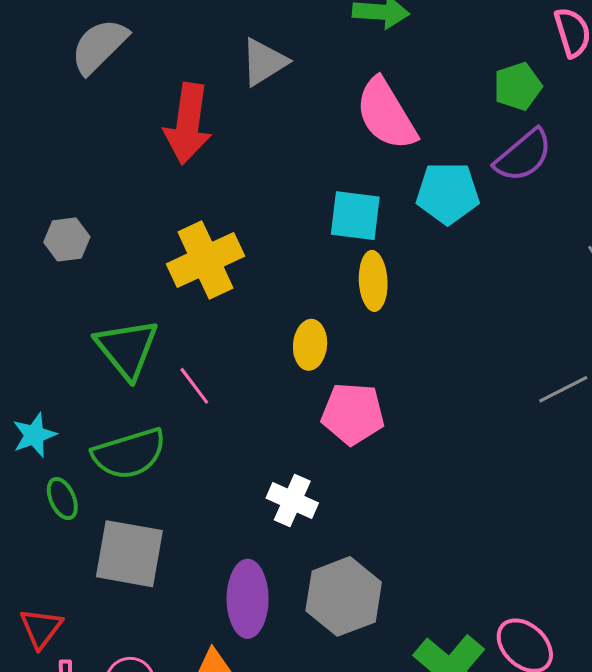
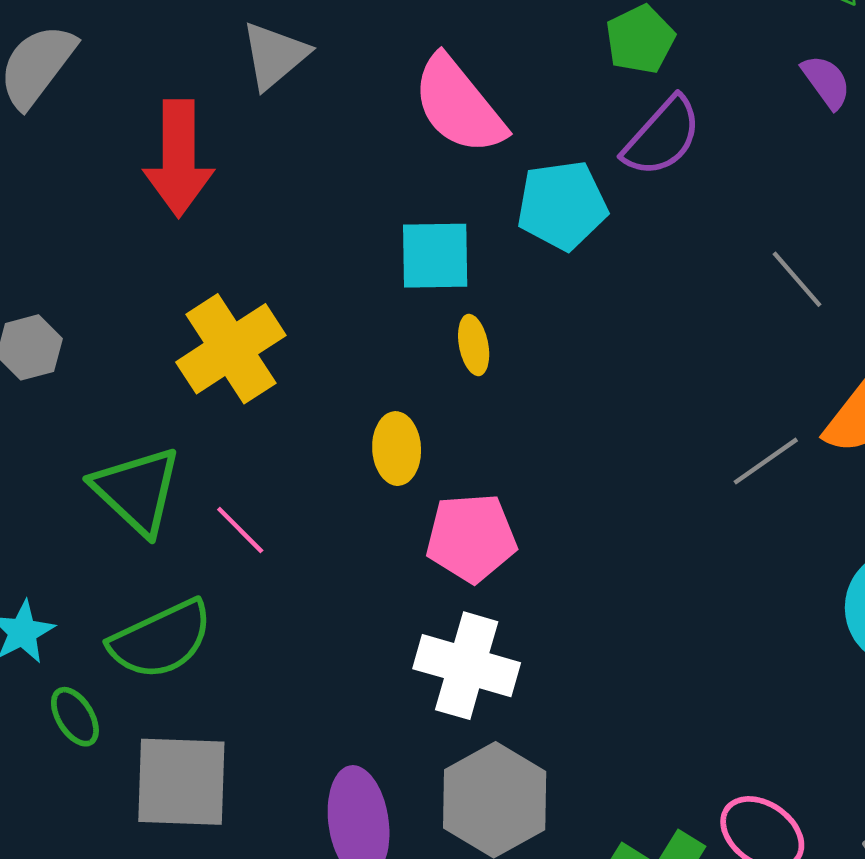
yellow ellipse: (373, 281) -> (474, 345), size x0.7
white cross: (292, 501) -> (467, 666), moved, size x1.4

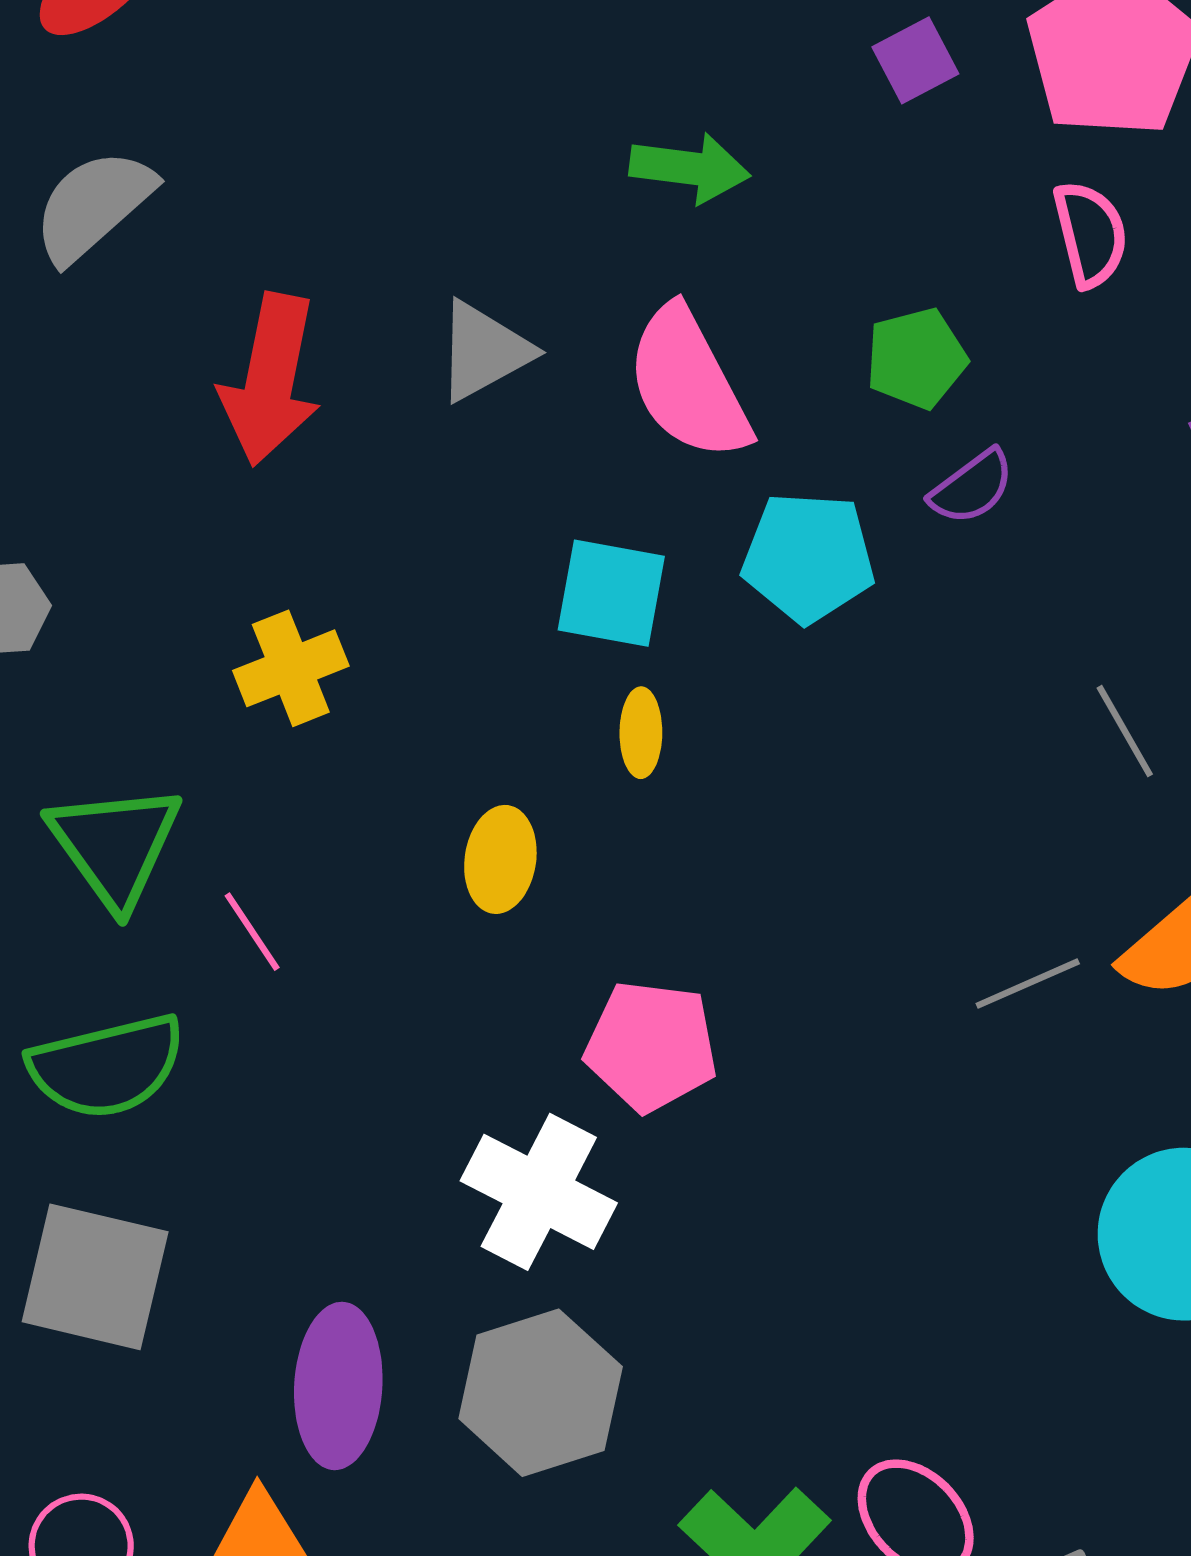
green pentagon: (640, 39) -> (916, 358), moved
gray triangle: (275, 55) -> (484, 351), moved
purple semicircle: (662, 137) -> (972, 487), size x0.7
yellow cross: (231, 349) -> (291, 668), size x0.7
pink pentagon: (471, 538) -> (651, 1046), moved

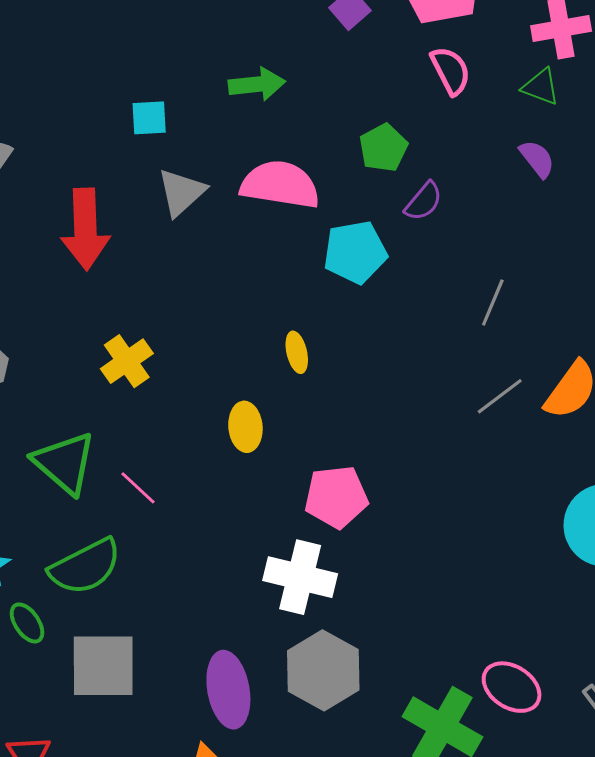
pink semicircle: (688, 383) -> (280, 185), turned 140
cyan square: (611, 593) -> (149, 118), moved, size x0.7
gray line: (1125, 731) -> (493, 303), moved, turned 66
gray line: (1028, 984) -> (500, 396), moved

